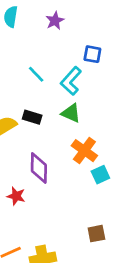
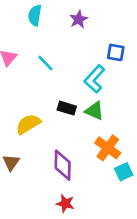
cyan line: (36, 74) -> (45, 63), moved
black rectangle: (32, 117) -> (67, 108), moved
red star: (16, 196) -> (65, 204), moved

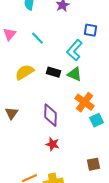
yellow semicircle: (28, 124) -> (25, 72), moved

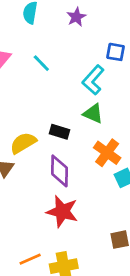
yellow semicircle: (25, 72) -> (23, 143), moved
black rectangle: (54, 72) -> (60, 132), moved
red star: (53, 144) -> (62, 212), size x1.6

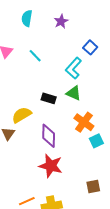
blue square: (116, 52) -> (90, 47), turned 32
black rectangle: (60, 132) -> (49, 98), moved

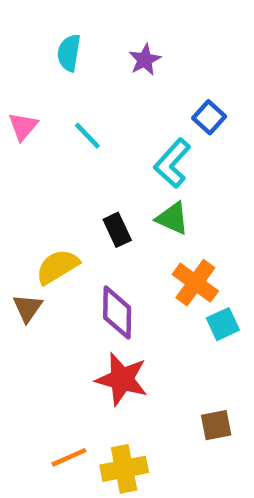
black rectangle: (49, 98) -> (117, 230), turned 48

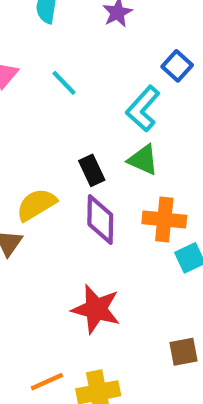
orange cross: (195, 283) -> (164, 219), turned -30
purple diamond: (117, 313) -> (100, 219), moved

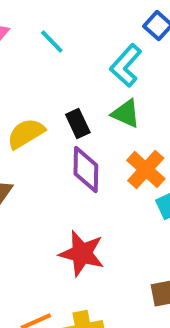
yellow semicircle: (36, 205) -> (26, 133), moved
orange cross: (164, 219) -> (146, 169), turned 36

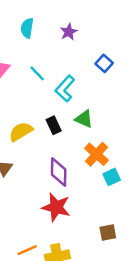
cyan L-shape: (126, 66) -> (65, 89), moved
purple diamond: (86, 169) -> (59, 172), moved

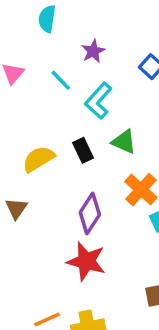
purple star: (69, 32) -> (93, 51), moved
purple diamond: (59, 172) -> (90, 214), turned 32

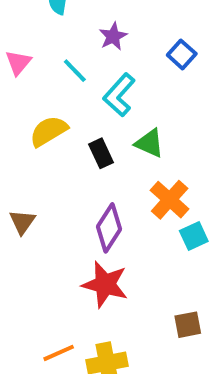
yellow semicircle: (39, 159) -> (49, 131), moved

